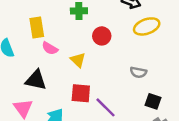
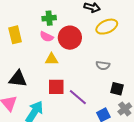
red circle: (102, 36) -> (70, 38), size x1.5
pink semicircle: (50, 48) -> (47, 37), moved
yellow triangle: (78, 60) -> (52, 59), turned -40

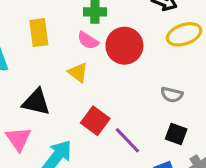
yellow triangle: (52, 59) -> (78, 72), moved, turned 32
red square: (56, 87) -> (95, 121), turned 30
black square: (117, 89) -> (176, 134), moved

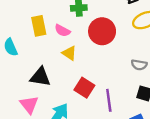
pink semicircle: (88, 41) -> (62, 30), moved
purple line: (127, 140) -> (109, 100), turned 40

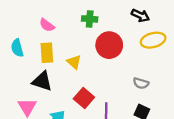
yellow rectangle: (39, 26) -> (47, 53), moved
pink semicircle: (62, 30) -> (47, 25), moved

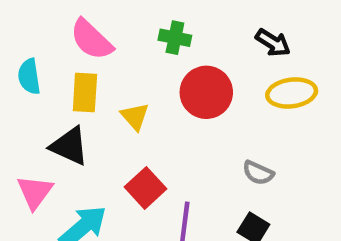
pink semicircle: (47, 25) -> (91, 40), size x1.5

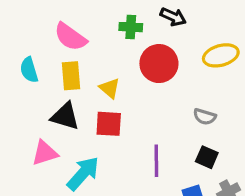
black arrow: (273, 43) -> (173, 17), moved
red square: (146, 188) -> (109, 124), moved, turned -36
pink triangle: (35, 192) -> (45, 153), turned 44

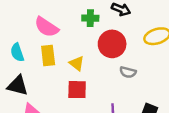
black triangle: (65, 116) -> (18, 86), moved
gray semicircle: (205, 117) -> (128, 72), moved

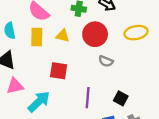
yellow triangle: (77, 63) -> (63, 36), moved, turned -32

